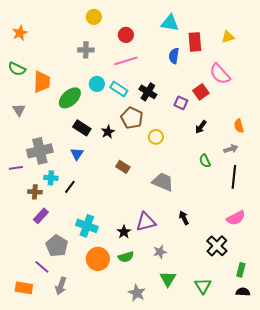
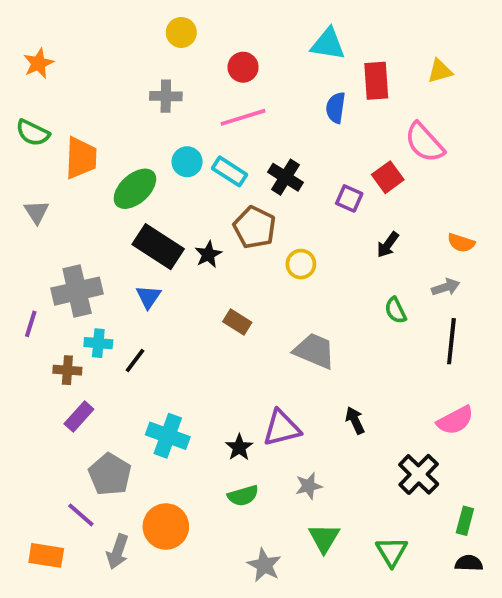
orange semicircle: (239, 126) -> (461, 243), turned -56
black rectangle: (82, 128) -> (158, 247), size x1.4
purple line: (16, 168) -> (31, 324), turned -64
orange circle: (98, 259) -> (166, 526), moved

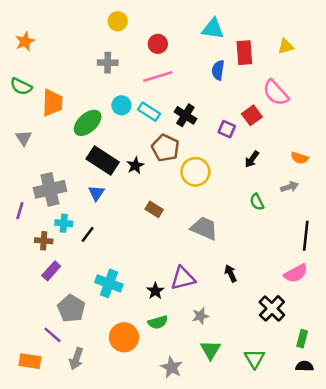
yellow circle: (301, 264) -> (195, 172), size x1.5
black line: (451, 341) -> (306, 236), moved
orange circle: (166, 526) -> (124, 337), moved

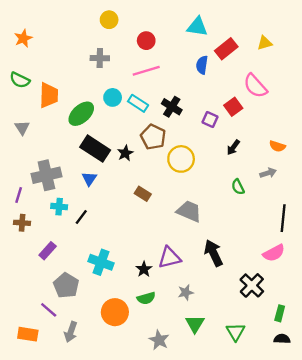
red rectangle: (244, 53) -> (226, 49), turned 55
brown cross: (44, 241) -> (22, 223), moved
black arrow: (231, 273) -> (214, 253), size x1.6

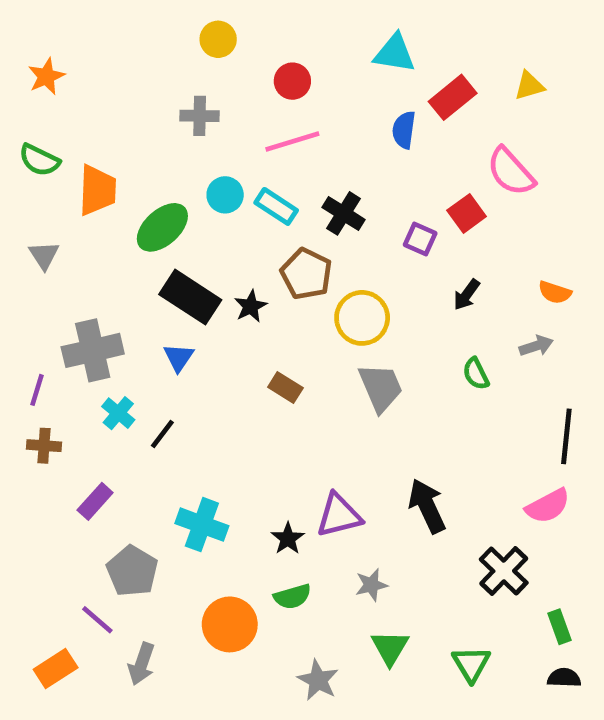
cyan cross: (59, 207) -> (118, 413), turned 35
gray trapezoid: (189, 211) -> (381, 388), moved, turned 44
green rectangle: (280, 313) -> (559, 627), turned -35
orange rectangle: (28, 334) -> (56, 669), turned -42

